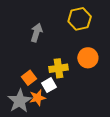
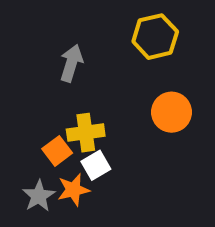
yellow cross: (58, 68) -> (86, 133), moved
gray star: (20, 101) -> (39, 196), size x0.7

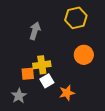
orange square: (57, 151) -> (28, 74), turned 32
orange star: (73, 190) -> (67, 93), moved

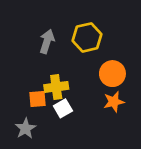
yellow hexagon: (76, 18) -> (87, 37), moved
orange star: (67, 93) -> (114, 102), moved

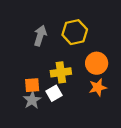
yellow cross: (56, 87) -> (61, 72), moved
gray star: (25, 128) -> (32, 100), moved

